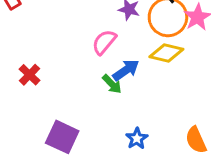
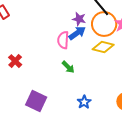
pink semicircle: (104, 42) -> (63, 40), turned -36
blue arrow: (126, 70) -> (77, 33), moved

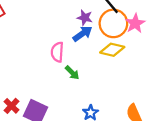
pink semicircle: (63, 40) -> (57, 52), moved
red cross: (15, 61) -> (11, 106), moved

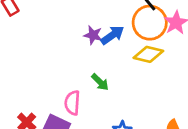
purple star: (85, 18) -> (93, 35), moved
pink semicircle: (57, 52) -> (72, 103), moved

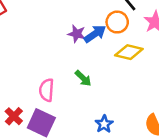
orange circle: (150, 23) -> (117, 22), moved, size x0.7
pink semicircle: (72, 103) -> (47, 90), moved

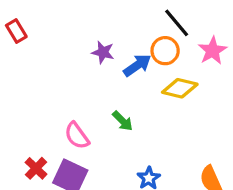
purple star: (77, 34) -> (103, 52), moved
pink semicircle: (47, 90) -> (77, 136), turned -40

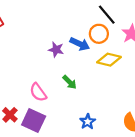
purple star: (103, 52) -> (56, 50), moved
blue arrow: (137, 65) -> (80, 44), turned 60

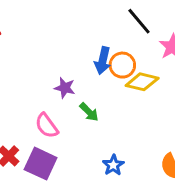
orange circle: (99, 34) -> (122, 65), moved
blue arrow: (80, 44) -> (103, 61), turned 78
purple star: (56, 50) -> (65, 88), moved

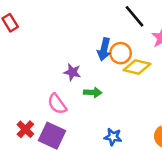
green arrow: (89, 112) -> (93, 92), turned -42
blue star: (113, 165) -> (113, 137), turned -30

